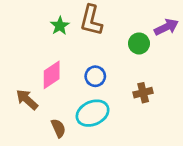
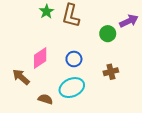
green star: (60, 26) -> (46, 11), moved
brown semicircle: (58, 128) -> (45, 99), turned -48

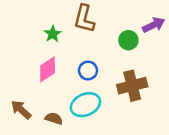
green star: (46, 11) -> (53, 34), moved
brown cross: (111, 72) -> (132, 86), size x1.6
brown arrow: (21, 77) -> (21, 110), moved

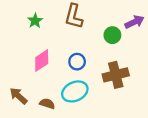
green star: (53, 34) -> (35, 21), moved

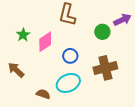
green star: (35, 21) -> (23, 35), moved
pink diamond: (42, 61) -> (45, 42), moved
brown arrow: (19, 96) -> (16, 70), moved

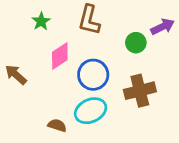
green star: (23, 35) -> (41, 21), moved
blue circle: (70, 56) -> (93, 75), size x1.5
brown arrow: (16, 70) -> (16, 75), moved

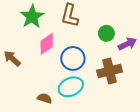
green star: (41, 21) -> (32, 17), size x1.6
purple arrow: (163, 27) -> (127, 44), moved

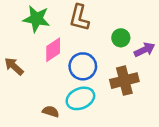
green star: (32, 17) -> (36, 19), turned -30

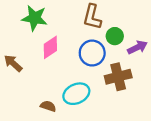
brown L-shape: (79, 18) -> (92, 17), moved
blue circle: (83, 66) -> (92, 53), moved

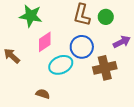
green circle: (115, 36) -> (106, 17), moved
cyan ellipse: (76, 94) -> (61, 65), moved

